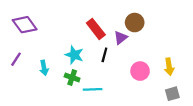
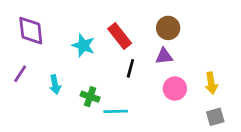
purple diamond: (25, 25) -> (31, 31), turned 30
purple triangle: (121, 38) -> (164, 56), moved, turned 32
cyan star: (74, 55) -> (83, 45), moved

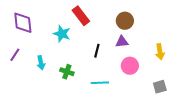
red rectangle: (120, 36) -> (81, 16), moved
yellow arrow: (211, 83) -> (160, 52), moved
cyan line: (116, 111) -> (100, 83), moved

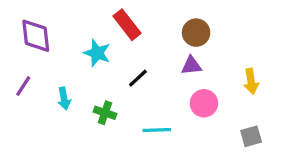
black line: (97, 51) -> (138, 78), moved, turned 32

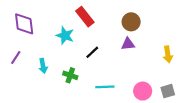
pink circle: (204, 103) -> (143, 91), moved

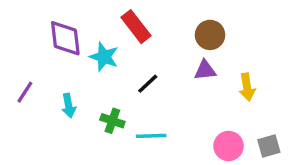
purple diamond: (24, 24) -> (65, 38), moved
yellow arrow: (168, 54) -> (247, 87), moved
cyan line: (105, 87) -> (151, 136), moved

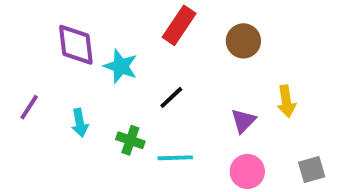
red rectangle: (136, 27) -> (179, 25), moved, turned 72
purple triangle: (205, 70) -> (243, 121), moved, turned -40
pink circle: (229, 146) -> (247, 171), moved

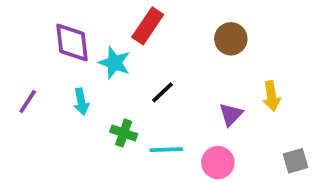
red rectangle: (179, 25) -> (148, 26), moved
cyan arrow: (80, 123) -> (81, 102), moved
pink circle: (247, 171) -> (218, 163), moved

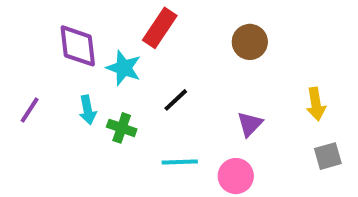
yellow arrow: (271, 96) -> (316, 104), moved
green cross: (124, 133) -> (122, 128), moved
gray square: (295, 161) -> (328, 156), moved

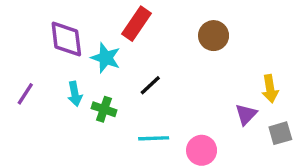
purple triangle: (250, 124) -> (246, 114), moved

